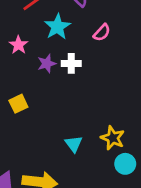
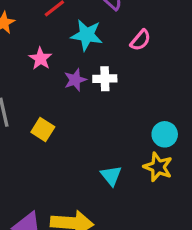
cyan star: (57, 27) -> (87, 35), turned -30
yellow square: (18, 104) -> (43, 130), turned -30
cyan circle: (125, 164) -> (165, 134), moved

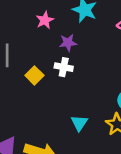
white cross: (105, 79) -> (64, 67), moved

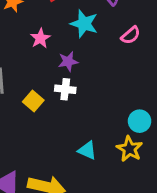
cyan triangle: (79, 123) -> (87, 150), turned -36

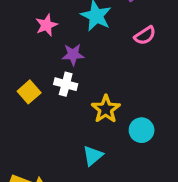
yellow star: (129, 149) -> (106, 109), moved
cyan triangle: (87, 150) -> (93, 156), moved, turned 48

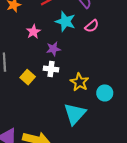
pink semicircle: (145, 35) -> (92, 26), moved
cyan triangle: (93, 156) -> (75, 114), size x1.6

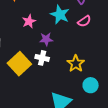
yellow square: (28, 77) -> (19, 64), size x1.6
yellow star: (79, 82) -> (76, 64), moved

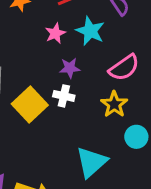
pink star: (29, 21) -> (55, 33), moved
pink semicircle: (84, 21) -> (124, 68), moved, size x1.5

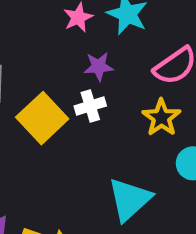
white cross: (64, 96) -> (90, 106), turned -30

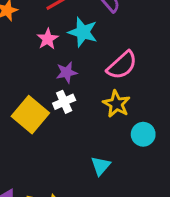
cyan triangle: (130, 199) -> (101, 166), size x0.6

